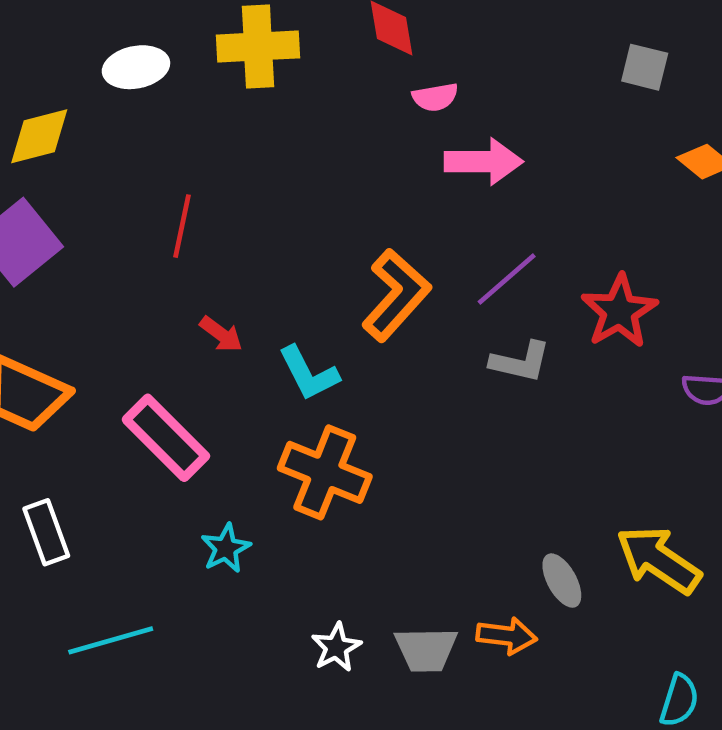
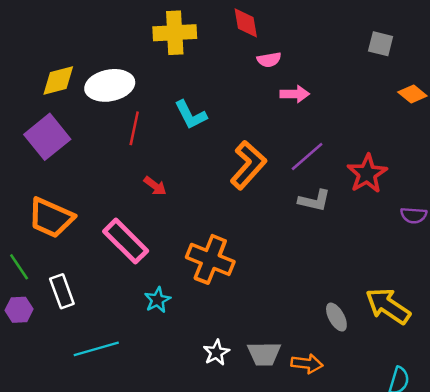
white ellipse: (136, 67) -> (110, 85), moved, size x1.4
pink arrow: (484, 162) -> (295, 94), size x0.7
cyan L-shape: (309, 373) -> (191, 115), moved
orange arrow: (507, 636) -> (307, 364), moved

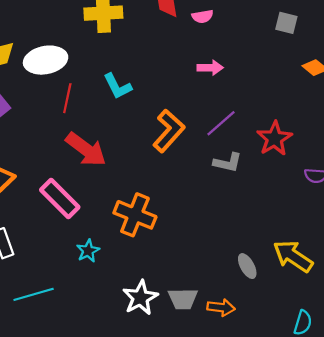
pink semicircle: (269, 60) -> (203, 16), moved
red arrow: (155, 186) -> (86, 149), size x2.0
white star: (216, 353) -> (140, 298), size x1.5

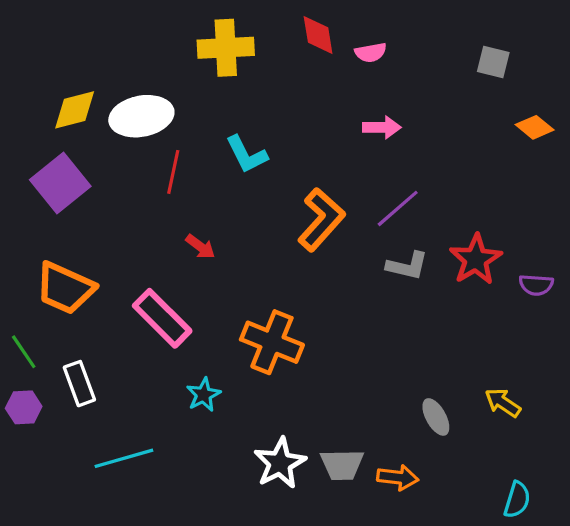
red star: (274, 139) -> (476, 259), moved
red arrow: (86, 149) -> (200, 247), size x0.5
yellow arrow: (293, 256) -> (503, 403), size x0.6

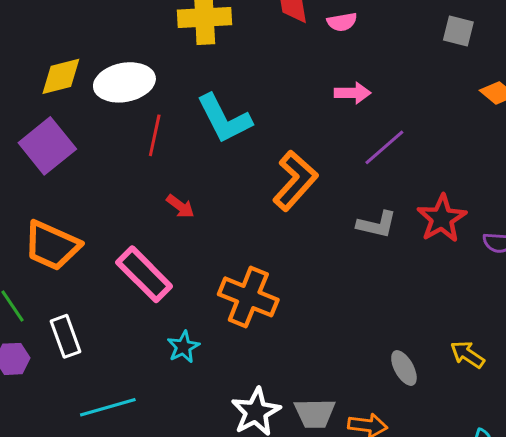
cyan L-shape: (246, 154) -> (224, 119), size x1.4
purple line: (398, 208) -> (384, 147), moved

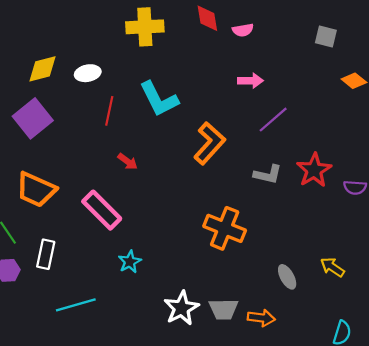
white ellipse: (124, 82) -> (88, 73), size x0.6
orange cross: (248, 297) -> (225, 228), moved
white rectangle: (65, 336) -> (46, 254), turned 32

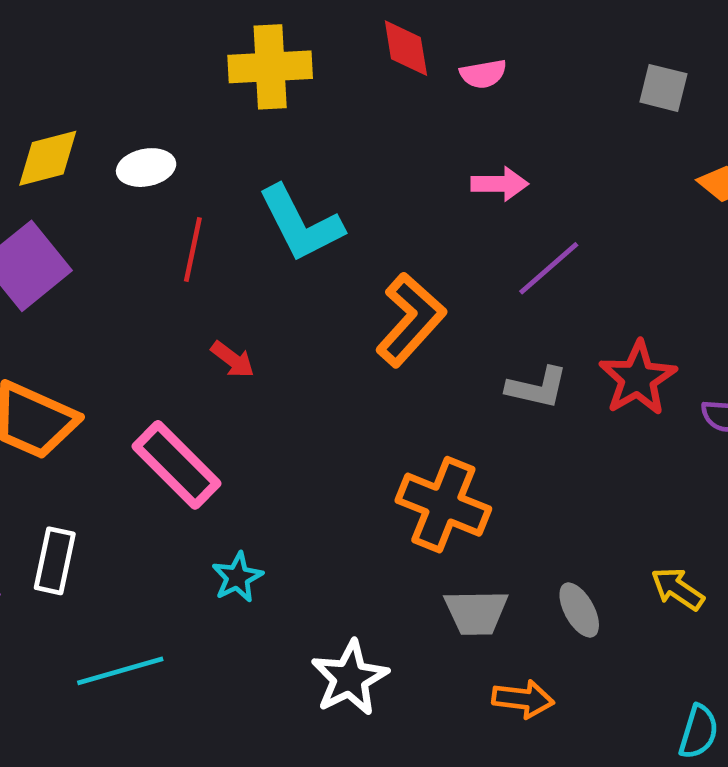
gray trapezoid: (224, 309) -> (476, 612), moved

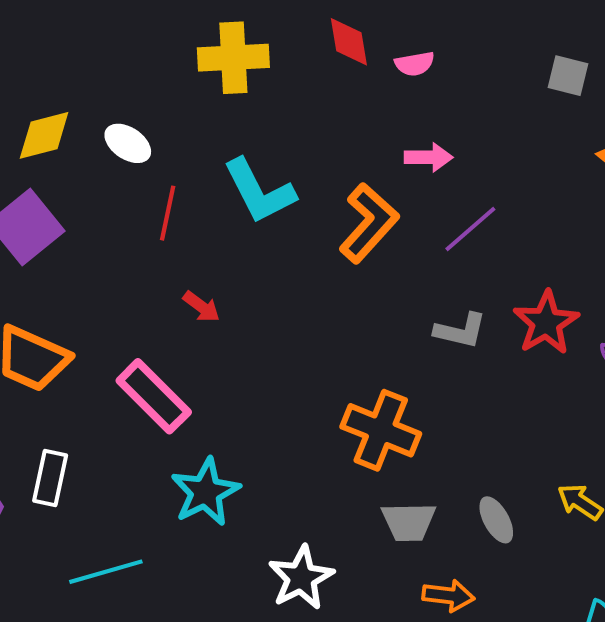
white ellipse: (146, 168) -> (128, 143), turned 45
orange L-shape: (411, 320) -> (369, 223), moved
cyan star: (237, 577) -> (205, 492), size x1.6

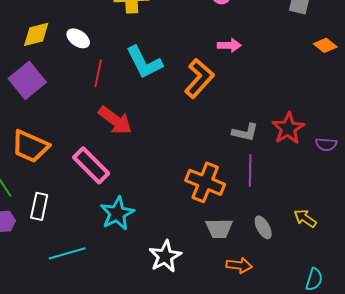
purple line: (470, 229) -> (250, 170), moved, turned -48
red arrow: (201, 307) -> (115, 120), size x1.8

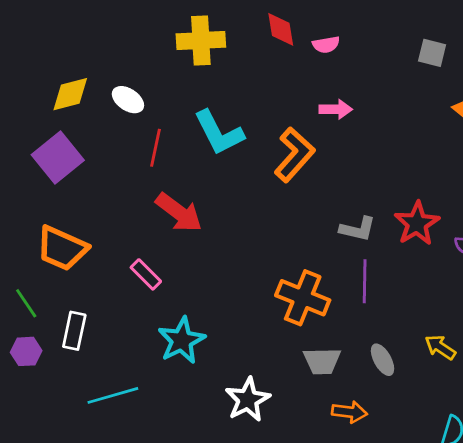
pink rectangle: (91, 165) -> (146, 274), size x0.6

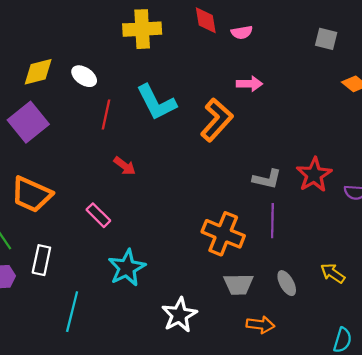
red arrow: (179, 212) -> (125, 166), size x0.6
cyan line: (113, 395) -> (72, 312), turned -60

